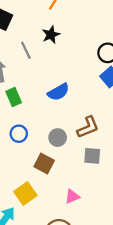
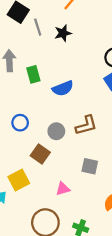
gray line: (26, 50) -> (38, 27), moved
green rectangle: (14, 97) -> (33, 74), moved
gray square: (92, 156) -> (90, 166), moved

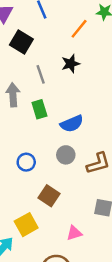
gray line: (38, 27) -> (41, 74), moved
gray circle: (56, 131) -> (66, 155), moved

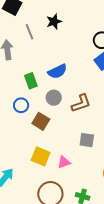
green rectangle: (39, 109) -> (31, 81), moved
brown square: (49, 196) -> (41, 121), moved
yellow square: (26, 225) -> (41, 156), moved, turned -36

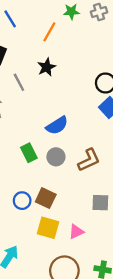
green rectangle: (31, 81) -> (29, 153), moved
blue circle: (21, 105) -> (22, 201), moved
brown square: (41, 121) -> (46, 198), moved

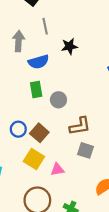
black star: (47, 67) -> (69, 46), moved
blue semicircle: (57, 125) -> (38, 62), moved
brown L-shape: (89, 160) -> (80, 126), moved

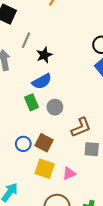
gray line: (45, 26) -> (26, 40), turned 49
black star: (69, 46) -> (44, 55), moved
blue semicircle: (38, 62) -> (42, 81), moved

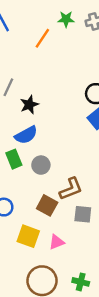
brown square: (44, 143) -> (47, 205), moved

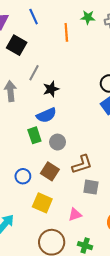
orange line: (42, 38) -> (66, 32), turned -42
brown square: (47, 205) -> (50, 171), moved
pink triangle: (56, 242) -> (75, 215), moved

